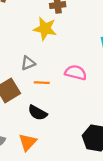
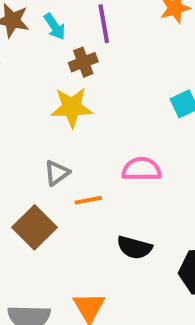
black semicircle: (38, 113) -> (134, 247), moved

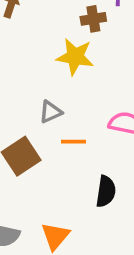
black semicircle: (134, 247) -> (106, 191), turned -108

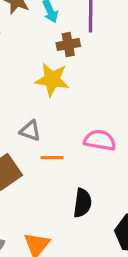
gray triangle: (50, 112) -> (30, 131), turned 45

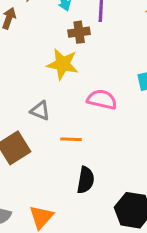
pink semicircle: (100, 140) -> (102, 100), moved
orange line: (52, 158) -> (71, 139), moved

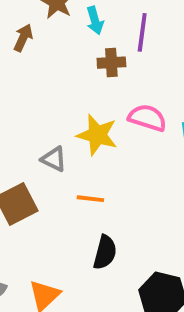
yellow star: (63, 64) -> (97, 135), moved
pink semicircle: (102, 100) -> (147, 118), moved

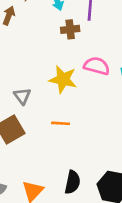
gray triangle: (54, 159) -> (22, 96), moved, turned 30
black semicircle: (105, 252) -> (73, 182), moved

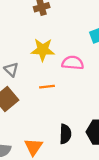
pink semicircle: (97, 66) -> (73, 63), moved

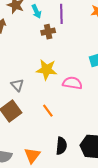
orange line: (47, 87) -> (48, 111), moved, turned 56

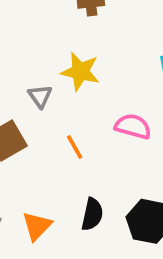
pink semicircle: (72, 83) -> (133, 126), moved
gray triangle: (17, 85) -> (40, 96), moved

